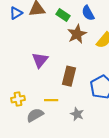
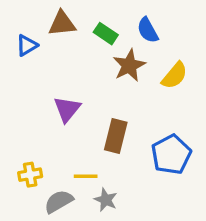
blue triangle: (16, 13) -> (27, 45), moved
gray star: (77, 114) -> (106, 200), moved

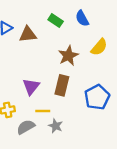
brown triangle: (62, 24) -> (28, 34), moved
brown star: (129, 65) -> (68, 56), moved
purple triangle: (67, 109) -> (31, 87), moved

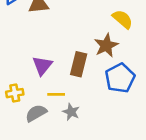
yellow semicircle: (99, 47) -> (123, 19), turned -90
brown star: (68, 56) -> (106, 45), moved

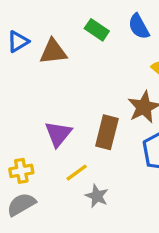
yellow line: (56, 94) -> (77, 173), turned -36
gray semicircle: (36, 113) -> (21, 204), moved

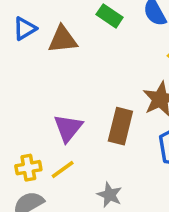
yellow line: (77, 173) -> (63, 169), moved

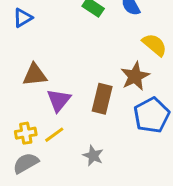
brown triangle: (63, 39) -> (35, 75), moved

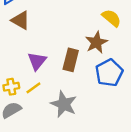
brown triangle: (35, 75) -> (21, 20), moved, turned 36
gray star: (93, 156) -> (64, 104), size x1.6

